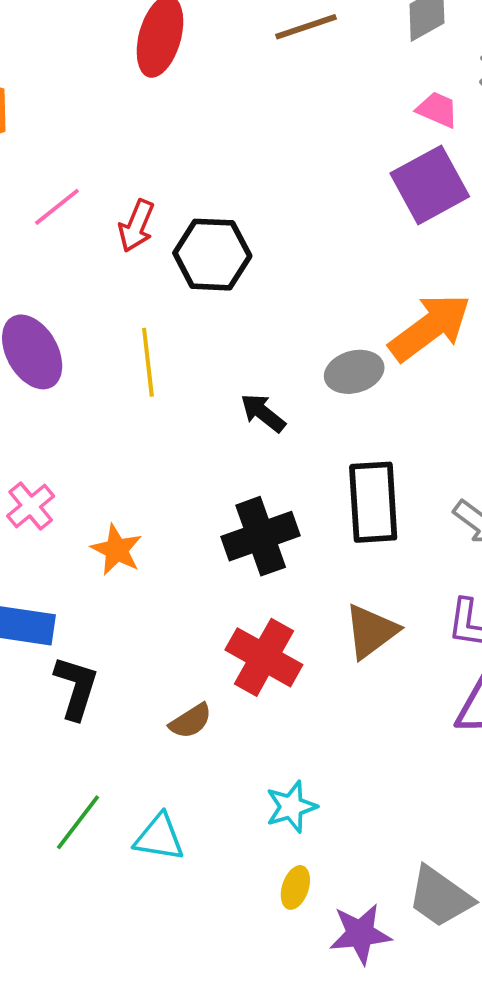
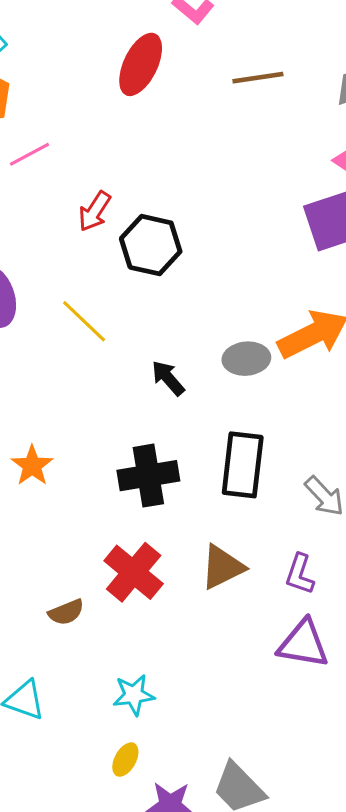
pink line: (57, 207) -> (29, 154), moved
yellow line: (148, 362) -> (84, 321), turned -50

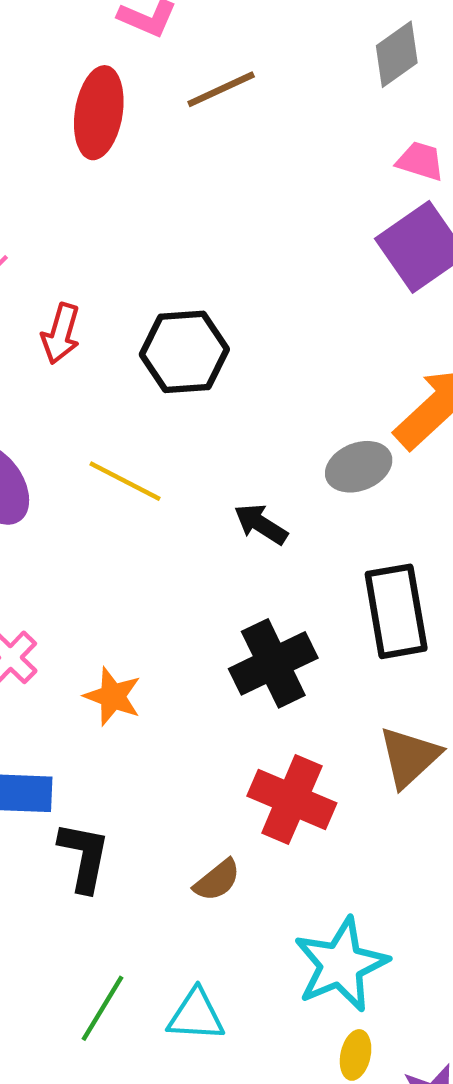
brown line: (258, 78) -> (221, 89), moved
red arrow: (95, 211) -> (61, 334), moved
cyan star: (134, 695) -> (341, 965), size x1.6

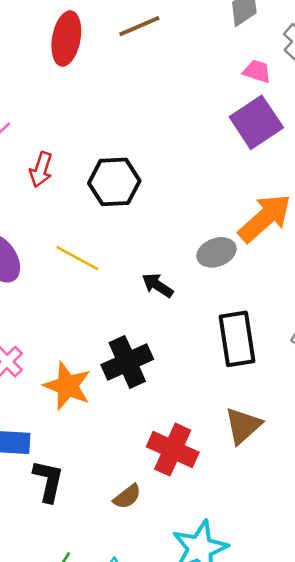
black cross: (273, 663) -> (127, 362), moved
orange star: (113, 696) -> (67, 386), size x1.4

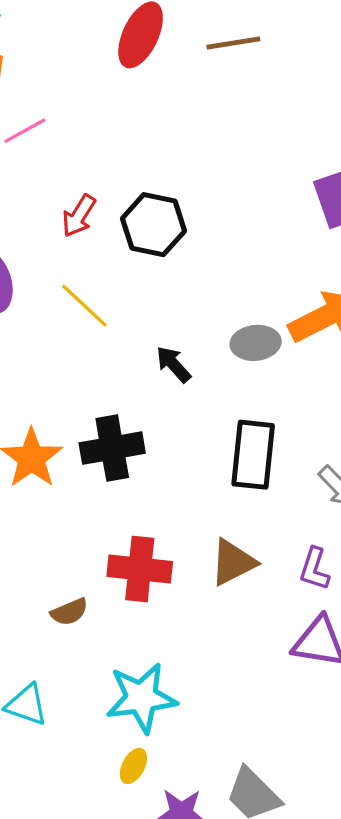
red arrow: (41, 169) -> (79, 216), moved
red cross: (173, 450) -> (140, 569), turned -33

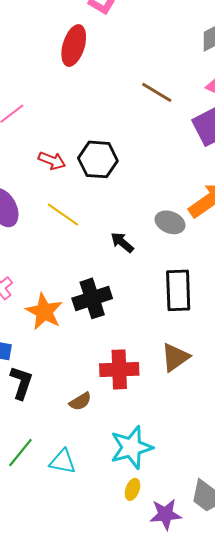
brown line: (233, 43) -> (157, 92), moved, turned 48
red arrow: (79, 216) -> (52, 161), turned -92
gray ellipse: (256, 343) -> (170, 222), turned 36

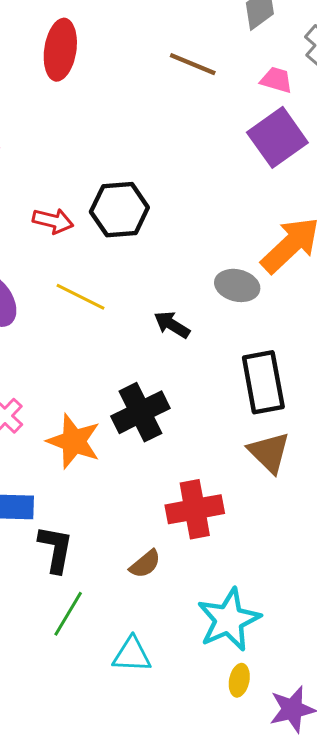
brown line: (157, 92) -> (193, 64), moved
brown triangle: (175, 357) -> (269, 452), moved, turned -32
green line: (20, 453) -> (68, 614), moved

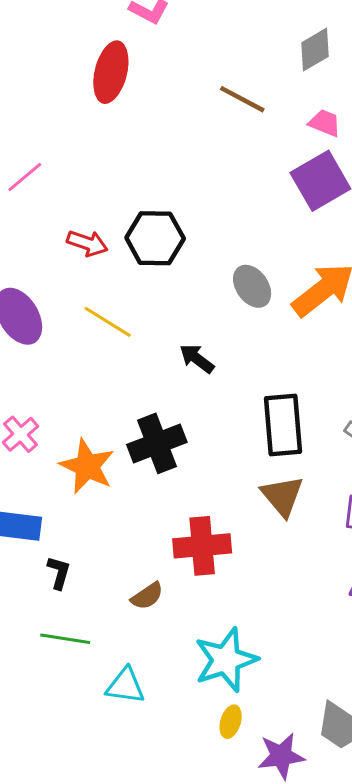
gray ellipse: (237, 285) -> (252, 286), moved, turned 36
black L-shape: (56, 549) -> (59, 573), size x0.7
green line: (68, 614) -> (65, 639), turned 63

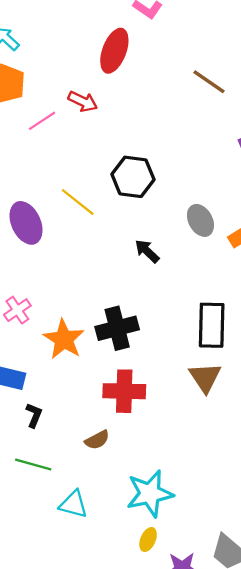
red arrow: (87, 243) -> (83, 101), moved
yellow line: (108, 322) -> (78, 202), moved
black arrow: (197, 359) -> (147, 251), moved
red cross: (202, 546) -> (124, 391), moved

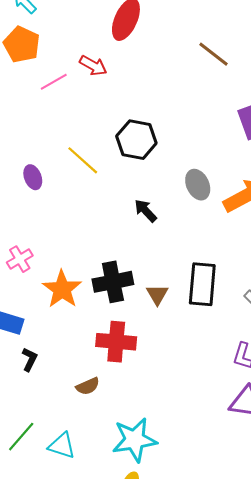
purple ellipse: (26, 223) -> (33, 177), size x0.6
brown triangle: (205, 377) -> (157, 294), moved, size x0.7
green line: (33, 465) -> (21, 437), moved, turned -68

